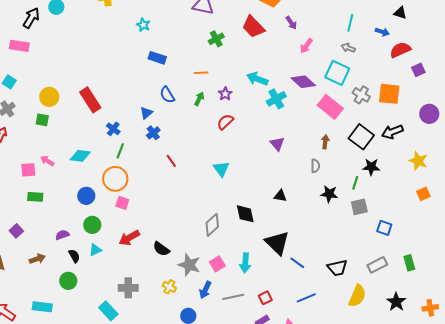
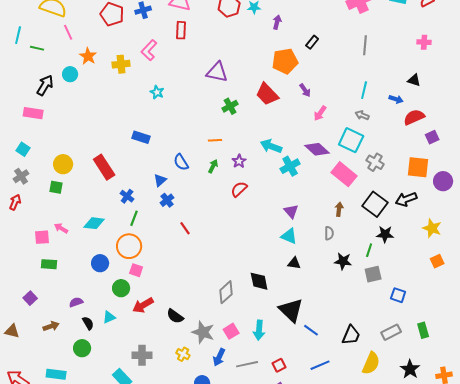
blue rectangle: (157, 58) -> (141, 137), moved
orange square: (389, 94) -> (418, 167), moved
cyan triangle: (221, 169) -> (289, 236), moved, turned -30
green circle: (92, 225) -> (121, 288), moved
black trapezoid: (337, 268) -> (351, 335), turned -55

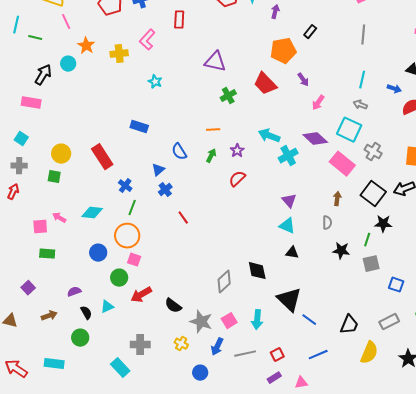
gray cross: (21, 176) -> (19, 166), turned 35

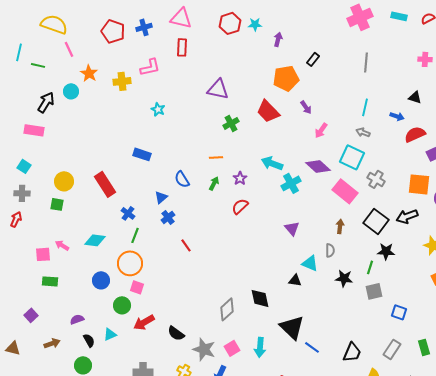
pink L-shape: (147, 40) -> (150, 67), turned -145
cyan triangle: (287, 226) -> (310, 263), moved
gray rectangle: (389, 322) -> (392, 349), turned -30

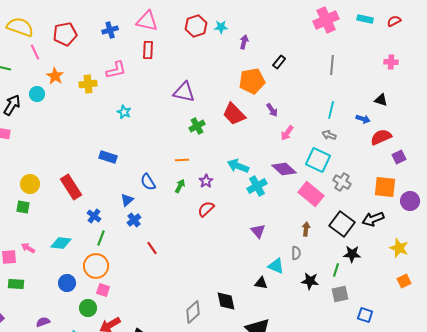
red pentagon: (113, 31) -> (65, 34), moved, turned -30

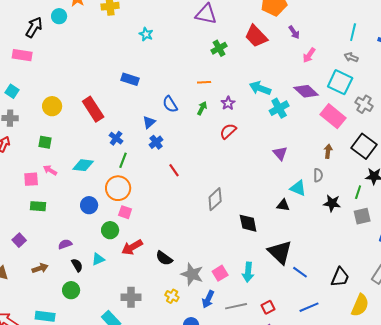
green square: (23, 207) -> (45, 142), moved
gray diamond: (193, 312) -> (215, 199), moved

